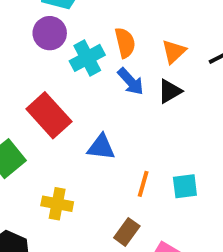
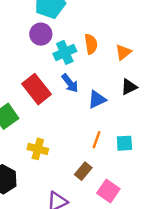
blue arrow: (131, 81) -> (70, 83), moved
black triangle: (170, 91) -> (129, 87), moved
blue triangle: (101, 147) -> (97, 100), moved, turned -36

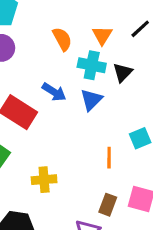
cyan cross: (65, 52) -> (92, 65), moved, turned -35
orange line: (96, 140) -> (109, 158), moved
brown rectangle: (83, 171) -> (108, 205), moved

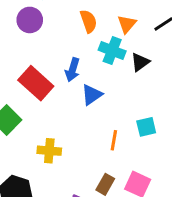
blue arrow: (54, 92) -> (73, 70), turned 65
blue triangle: (91, 100) -> (92, 95), moved

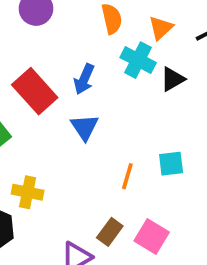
blue triangle: (92, 95) -> (85, 127), moved, turned -35
yellow cross: (49, 151) -> (28, 192), moved

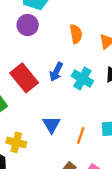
cyan cross: (138, 60) -> (82, 79), moved
blue triangle: (85, 127) -> (51, 124), moved

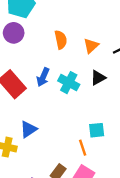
blue triangle: (51, 124) -> (28, 129), moved, turned 30
orange line: (81, 135) -> (83, 148), moved, turned -35

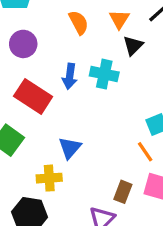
purple circle: (14, 33) -> (23, 44), moved
black triangle: (98, 78) -> (133, 46), moved

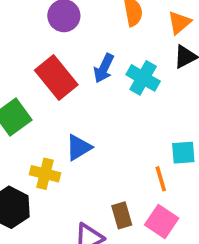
brown rectangle: (123, 192) -> (122, 215), turned -55

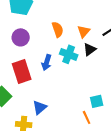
red rectangle: (56, 77) -> (22, 71), turned 30
cyan cross: (143, 78) -> (69, 54), moved

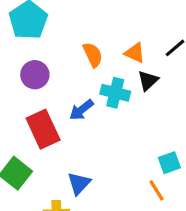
orange triangle: (84, 31) -> (135, 53), turned -40
blue arrow: (47, 62) -> (81, 110), turned 42

